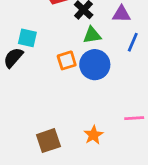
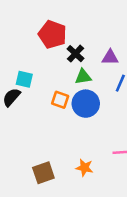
orange square: (67, 60) -> (60, 100), turned 36
orange star: (93, 135) -> (84, 168), turned -30

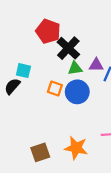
black cross: (75, 54) -> (68, 48), size x1.5
purple triangle: (110, 57) -> (96, 65), moved
orange star: (84, 168) -> (76, 148), size x1.5

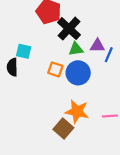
black semicircle: (12, 86) -> (12, 67), turned -42
orange star: (76, 148) -> (77, 111), moved
brown square: (40, 152) -> (63, 128), moved, turned -30

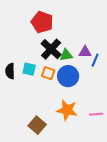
black cross: (69, 29) -> (51, 49), moved
cyan square: (24, 51) -> (29, 69), moved
brown square: (63, 128) -> (37, 125), moved

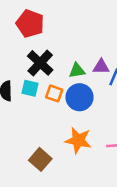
red pentagon: (42, 22) -> (30, 24), moved
black cross: (51, 49) -> (40, 63), moved

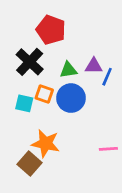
red pentagon: (30, 24) -> (51, 30), moved
cyan square: (30, 88) -> (24, 103), moved
orange star: (78, 140) -> (46, 143), moved

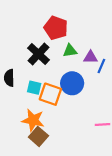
green triangle: (68, 70) -> (70, 51), moved
orange square: (44, 94) -> (50, 94), moved, size x1.5
orange star: (46, 143) -> (33, 120), moved

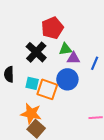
red pentagon: (56, 28) -> (52, 28), turned 30
purple triangle: (91, 57) -> (73, 58), moved

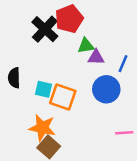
black cross: (36, 52) -> (45, 29), moved
blue circle: (67, 79) -> (106, 89), moved

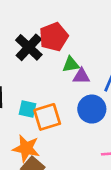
orange square: (63, 97) -> (47, 117), turned -36

